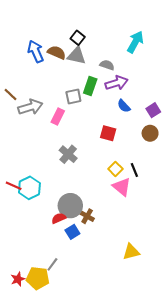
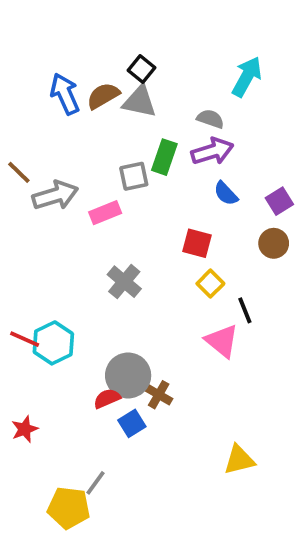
brown semicircle: (57, 52) -> (103, 96), turned -54
gray semicircle: (107, 65) -> (210, 119), moved
pink rectangle: (58, 116) -> (105, 213), turned 42
yellow square: (115, 169) -> (210, 284), moved
red star: (18, 279) -> (25, 429), moved

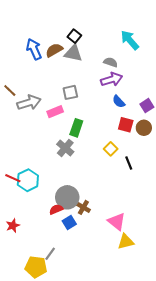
cyan arrow: (247, 77) -> (130, 40), turned -70
green rectangle: (164, 157) -> (76, 128), moved
red square: (197, 243) -> (126, 125), moved
pink triangle: (222, 341) -> (117, 222), moved

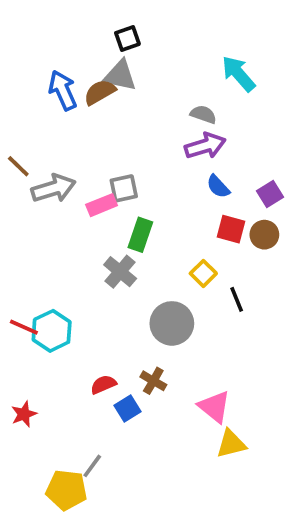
black square: (74, 36) -> (127, 39), moved, turned 32
gray triangle: (73, 53) -> (120, 76), moved
gray square: (70, 92) -> (124, 188), moved
gray circle: (67, 197) -> (172, 323), moved

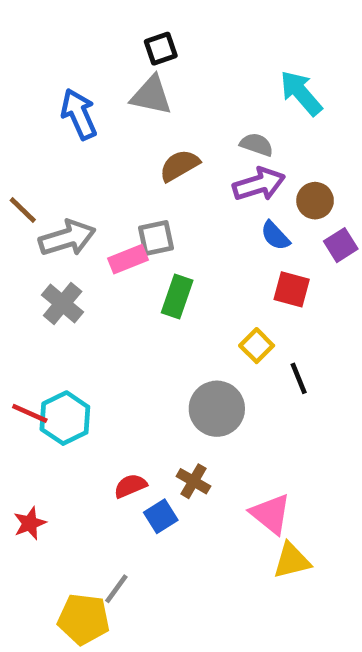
brown semicircle: (100, 92) -> (179, 166), moved
brown circle: (264, 235) -> (315, 201), moved
gray cross: (120, 272) -> (63, 303), moved

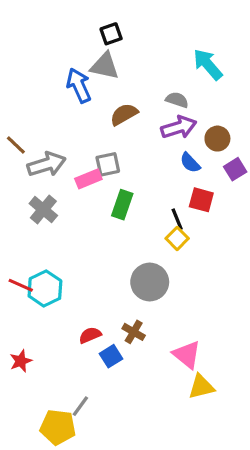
blue arrow: (79, 114) -> (79, 85), moved
black line: (299, 378) -> (177, 219), moved

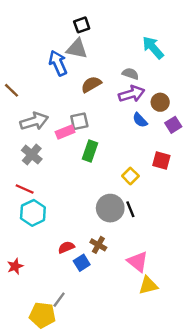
brown line: (16, 145) -> (12, 90), moved
red square: (201, 200) -> (161, 160), moved
black line: (177, 219) -> (130, 209), moved
red line: (21, 285) -> (25, 189), moved

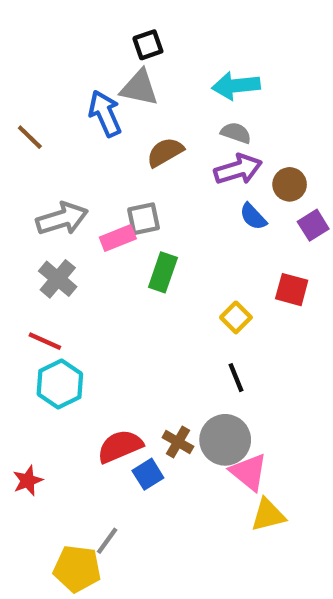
cyan arrow: (153, 48) -> (236, 86), moved, turned -55
brown line: (12, 90) -> (30, 137), moved
gray circle: (110, 208) -> (225, 440), moved
red semicircle: (66, 247) -> (120, 446), size x1.5

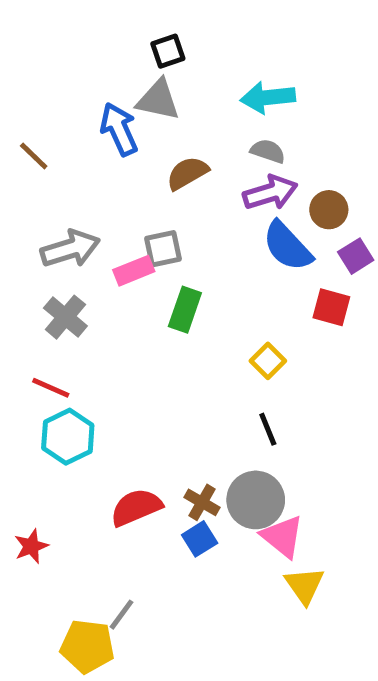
blue semicircle: (253, 217) -> (287, 246), size x1.6
red square: (292, 290) -> (331, 307), moved
blue square: (148, 474) -> (200, 539), moved
yellow triangle: (268, 515) -> (304, 585), turned -51

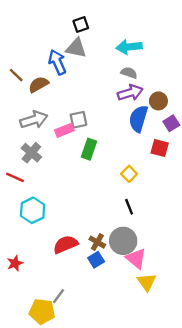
brown semicircle: (187, 173) -> (38, 84), moved
blue semicircle: (287, 246) -> (138, 119), turned 60
red line: (51, 388) -> (15, 177), moved

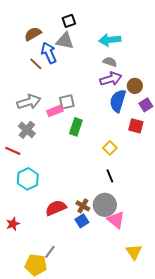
brown line: (16, 75) -> (36, 64), moved
brown semicircle: (38, 84) -> (33, 34), moved
yellow triangle: (147, 282) -> (134, 252), moved

